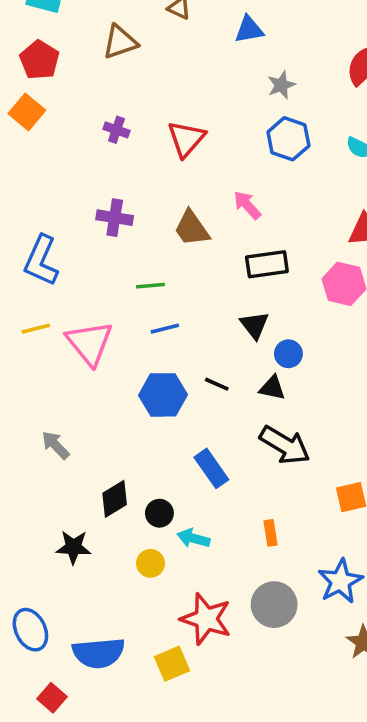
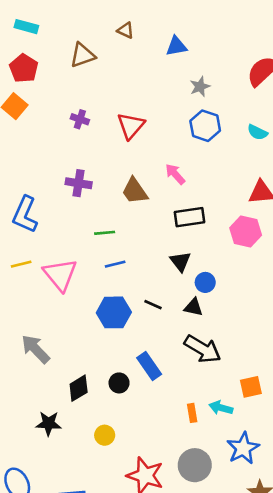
gray arrow: (56, 445) -> (35, 349), size x1.4
black circle: (159, 513) -> (119, 383), moved
cyan arrow: (193, 538) -> (221, 408), moved

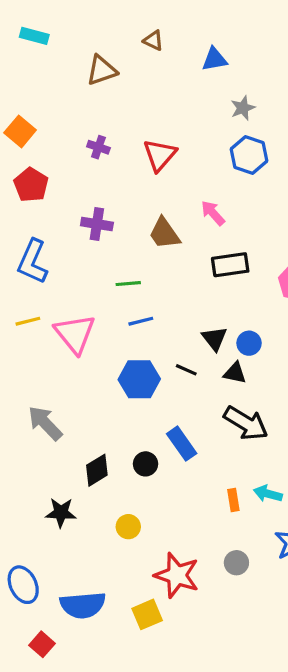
red pentagon: (24, 68) -> (31, 185), moved
black triangle: (180, 262) -> (215, 338), moved
gray circle: (195, 465) -> (236, 563), size x0.6

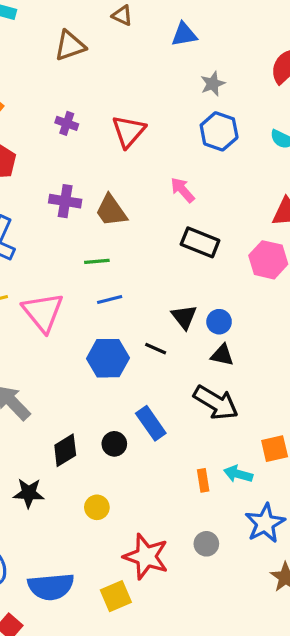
brown trapezoid: (164, 233) -> (111, 211), moved
black rectangle: (230, 265) -> (200, 242), turned 30
black triangle: (235, 373) -> (222, 355), moved

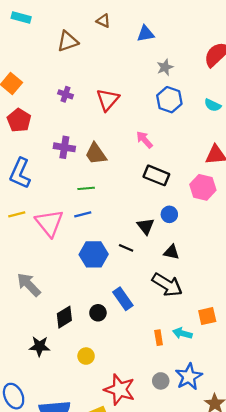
blue line: (110, 299) -> (83, 214), moved
blue circle: (219, 322) -> (169, 214), moved
blue star: (265, 523) -> (189, 377), moved

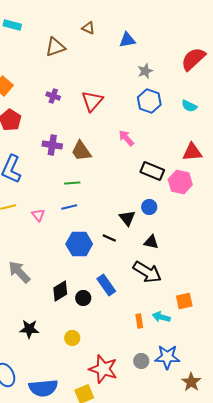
black rectangle: (156, 175) -> (152, 171), moved
pink triangle: (49, 223) -> (38, 215), size x0.5
black diamond: (64, 317) -> (60, 291), moved
blue star: (189, 377) -> (167, 357), turned 30

